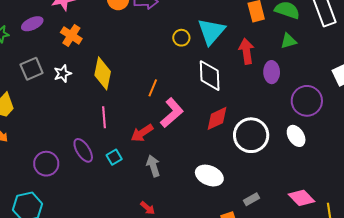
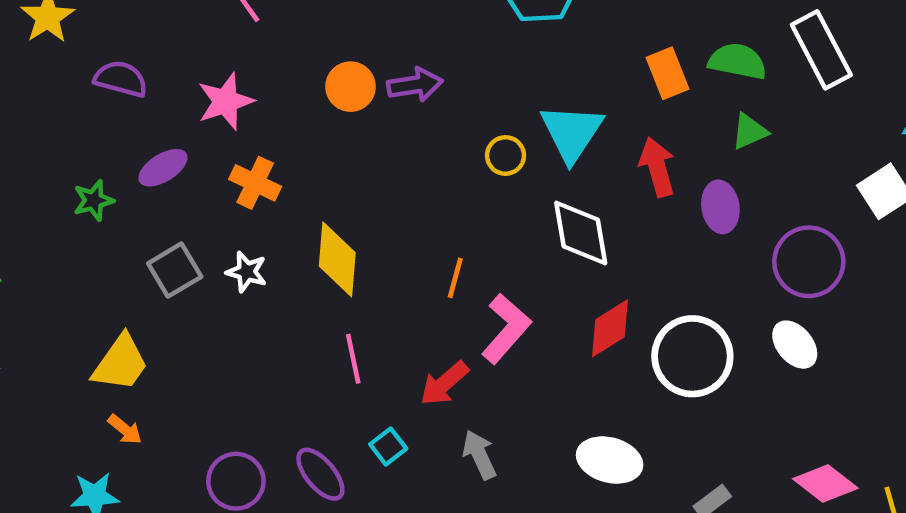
white star: (63, 74) -> (247, 272), turned -30
purple ellipse: (83, 150) -> (320, 474), moved

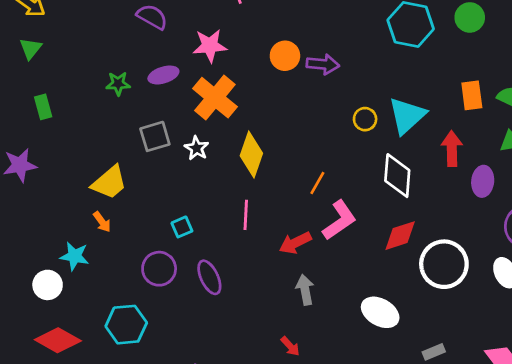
orange cross: (255, 183) -> (215, 98), size x1.5
cyan square: (388, 446) -> (182, 227), moved

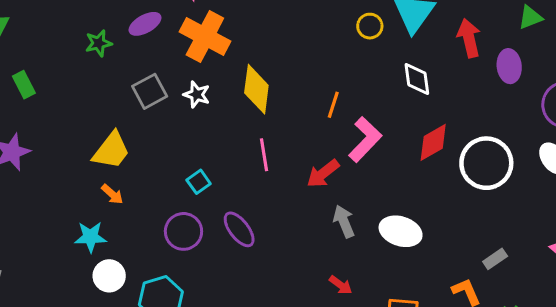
white diamond: (397, 176) -> (417, 79), size x0.7
white circle: (48, 285) -> (109, 276), moved
white ellipse: (380, 312) -> (401, 231), moved

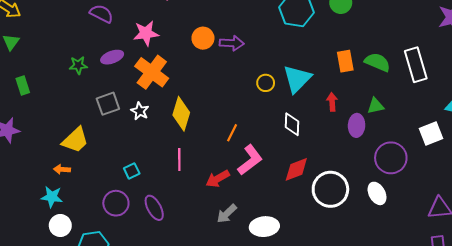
green triangle: (530, 17) -> (376, 106), moved
red arrow: (469, 38) -> (332, 102), size x0.7
orange arrow: (112, 194) -> (62, 169), moved, turned 133
gray arrow: (344, 221) -> (227, 214), turned -120
white ellipse: (401, 231) -> (264, 227), turned -32

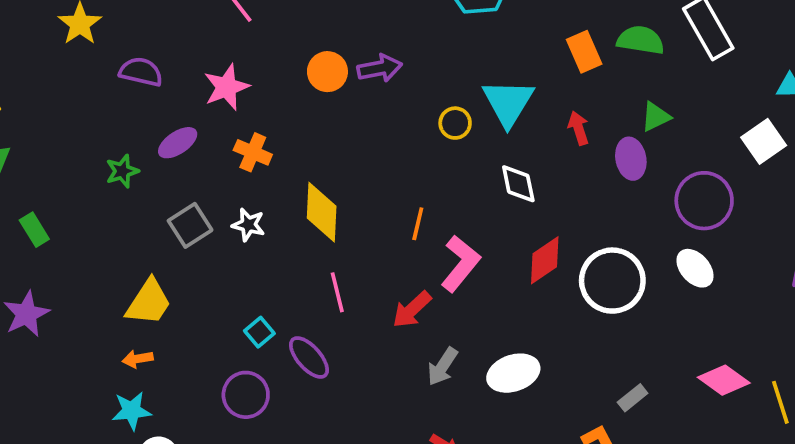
orange cross: (152, 72) -> (253, 152), size x0.6
purple ellipse: (154, 208) -> (309, 357), moved

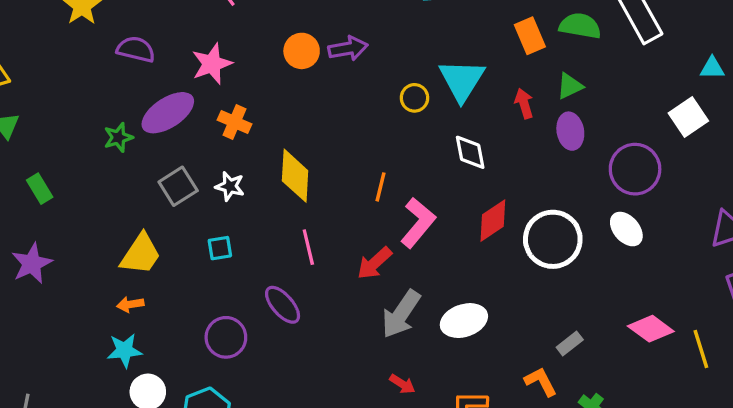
green triangle: (656, 117) -> (570, 86), moved
purple ellipse: (178, 143) -> (168, 113), size x1.5
cyan square: (259, 332) -> (220, 248), moved, turned 30
gray arrow: (442, 366) -> (401, 314), size x1.4

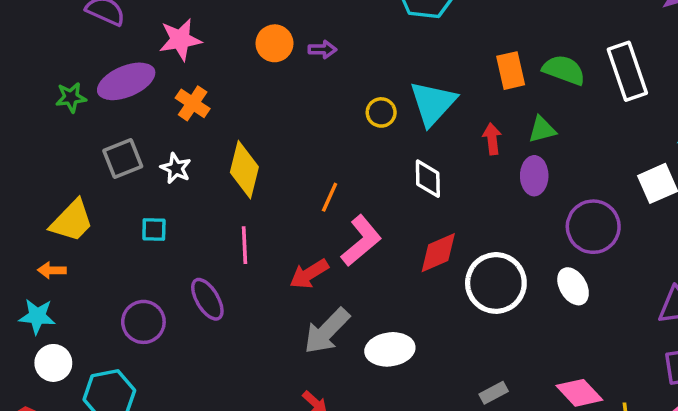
purple arrow: (348, 48) -> (322, 49), size x0.7

